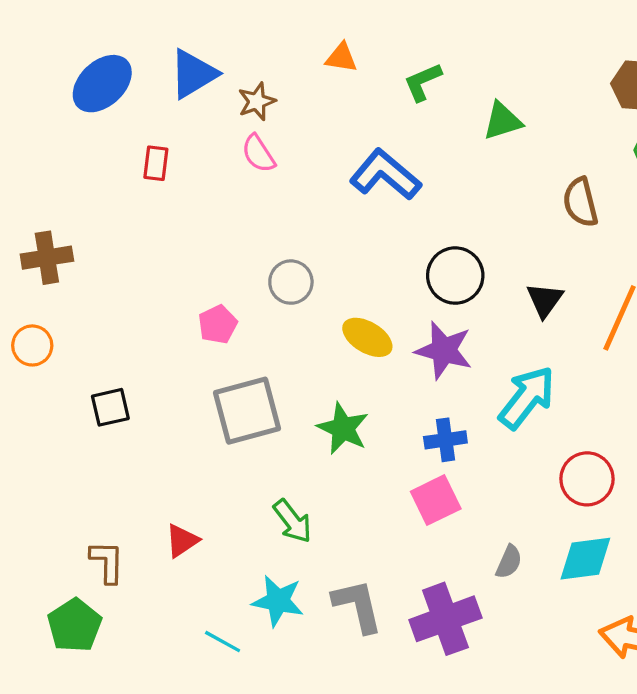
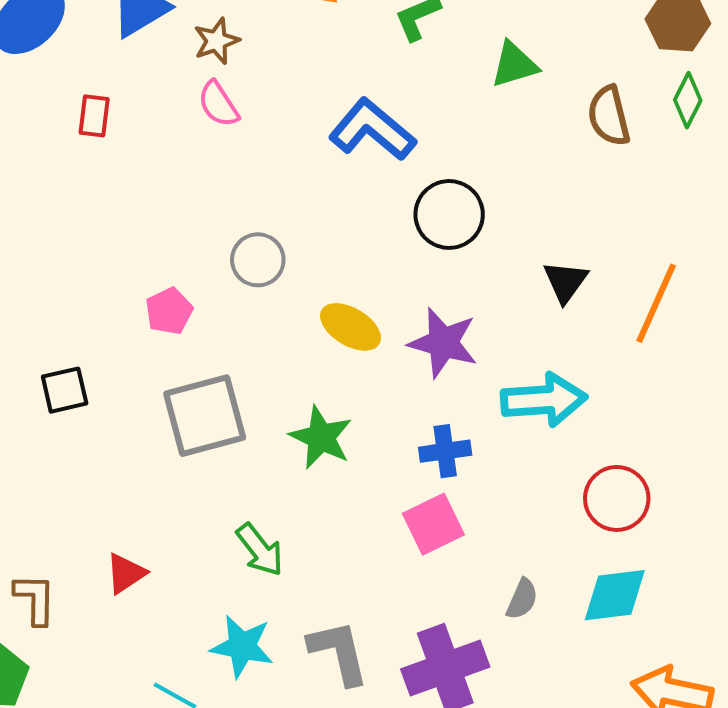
brown semicircle: (580, 202) -> (609, 116), moved
black circle: (455, 276) -> (449, 214), moved
cyan arrow: (527, 398) -> (544, 400), turned 48
black square: (110, 407) -> (65, 390), moved

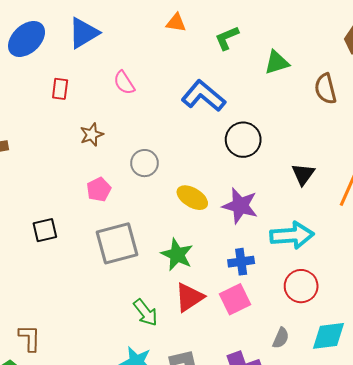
brown star: (216, 41) -> (92, 135), moved
red circle: (617, 498) -> (301, 286), moved
red triangle: (126, 573) -> (189, 297), moved, size x1.4

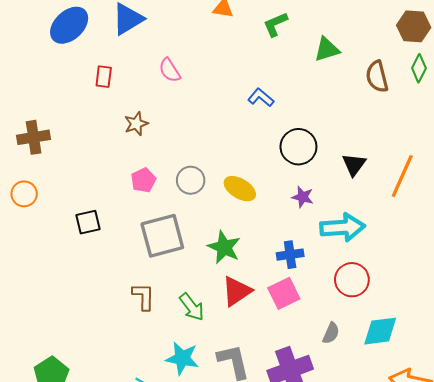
blue L-shape: (203, 96) -> (261, 97), moved, size x0.6
black circle: (243, 140) -> (298, 147), moved
gray circle: (144, 163) -> (191, 180), moved
purple star: (240, 206) -> (303, 197), moved, size x0.6
brown L-shape: (30, 338) -> (143, 296), moved

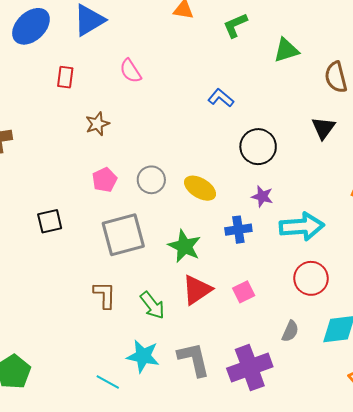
black triangle: (354, 165) -> (323, 128), moved
blue cross: (290, 255) -> (238, 230), moved
pink square: (284, 293) -> (244, 292), size x0.7

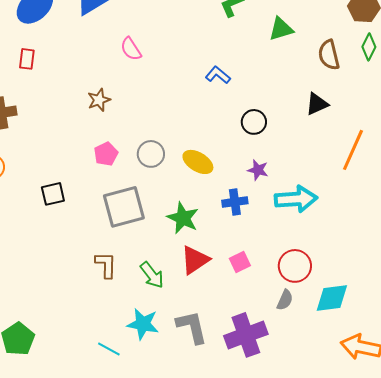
red rectangle: (65, 77) -> (27, 59), moved
black triangle: (323, 128) -> (317, 104), turned 30
black circle: (258, 147) -> (254, 122), size x0.7
red circle: (311, 278) -> (295, 266), moved

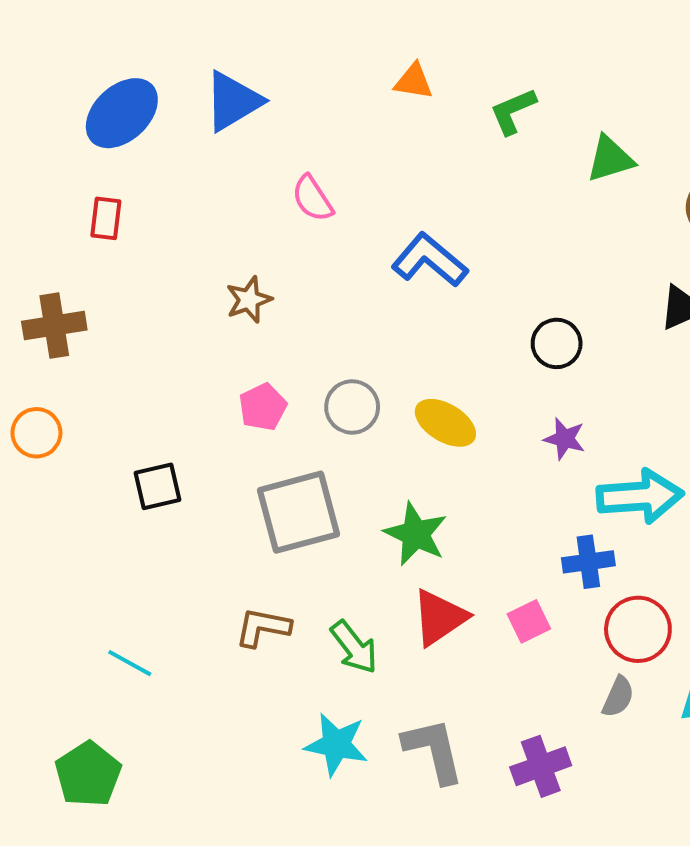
blue L-shape: (218, 75) -> (430, 260), moved, size x1.5
blue cross: (235, 202) -> (588, 562), moved
brown L-shape: (106, 265) -> (263, 627), turned -80
purple cross: (246, 335) -> (541, 766), size x0.7
cyan line: (109, 349) -> (130, 663), moved

